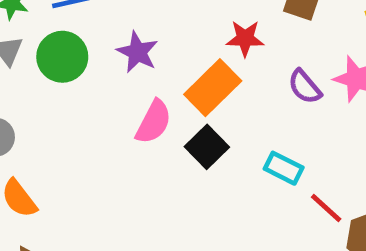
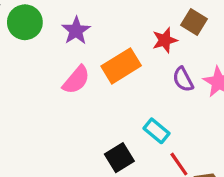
red star: (245, 38) -> (165, 40), moved, turned -30
black square: (207, 147) -> (119, 158), moved

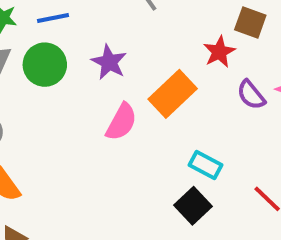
cyan rectangle: (156, 131) -> (206, 165), moved

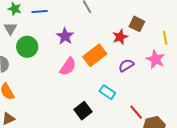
green circle: (45, 65) -> (27, 47), moved
purple semicircle: (251, 95) -> (126, 65), moved, turned 91
black square: (193, 206) -> (83, 111), moved

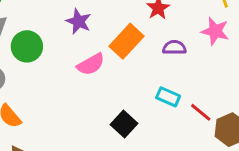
purple semicircle: (126, 65) -> (174, 48), turned 42
pink semicircle: (68, 67) -> (91, 64), turned 36
cyan rectangle: (107, 92) -> (168, 97), moved

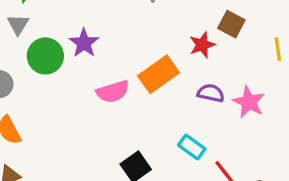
purple star: (79, 21) -> (84, 43), moved
pink star: (215, 31) -> (249, 102), moved

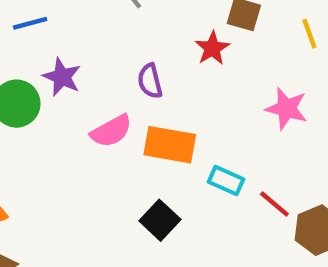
orange rectangle: (159, 74) -> (170, 145), moved, turned 57
purple semicircle: (211, 93) -> (150, 81), moved, turned -104

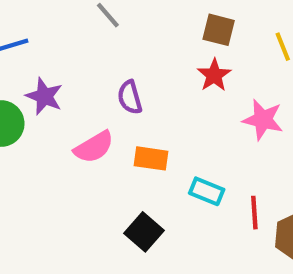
red star: (212, 48) -> (214, 75), moved
orange rectangle: (170, 145) -> (151, 158), size x0.7
red line: (274, 204) -> (254, 213), turned 48

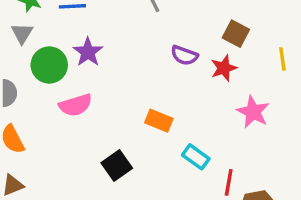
purple semicircle: (130, 97) -> (184, 55), moved, turned -68
pink semicircle: (94, 147) -> (76, 105), moved
black square: (144, 232) -> (117, 165), moved

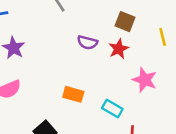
cyan rectangle: (196, 157) -> (112, 108), moved

